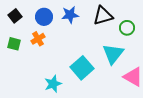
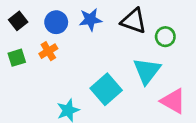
black triangle: (103, 16) -> (134, 21), turned 35
green square: (14, 44) -> (17, 58), turned -32

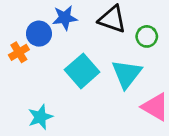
blue circle: (56, 22) -> (39, 34), moved
cyan square: (106, 89) -> (82, 71), moved

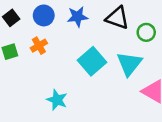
blue circle: (39, 34) -> (44, 15), moved
cyan star: (40, 117) -> (57, 100), turned -30

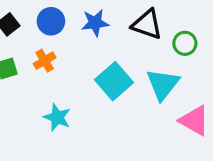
cyan star: (57, 100) -> (57, 117), moved

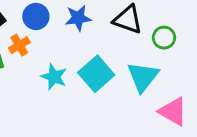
orange cross: (45, 61) -> (19, 45), moved
cyan star: (57, 117) -> (54, 77), moved

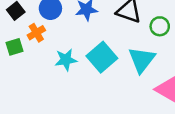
cyan star: (54, 77) -> (66, 60), turned -30

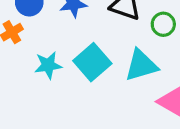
cyan triangle: (142, 60) -> (141, 65), turned 36

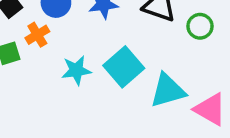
cyan triangle: (141, 65) -> (168, 91), moved

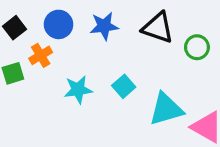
cyan square: (124, 67) -> (124, 86), size x0.6

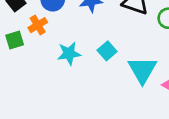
cyan triangle: (166, 109) -> (142, 70), turned -44

